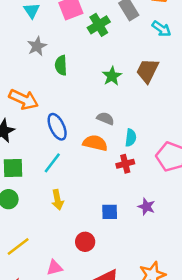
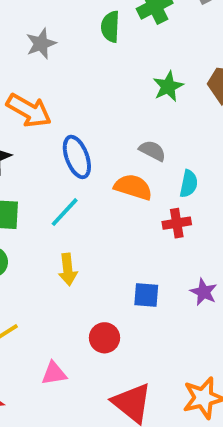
gray star: (37, 46) -> (41, 44), moved
green semicircle: (61, 65) -> (110, 27), moved

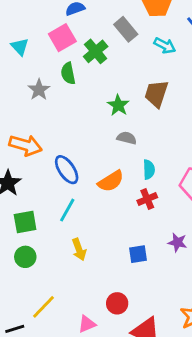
gray star: (41, 44) -> (39, 90), moved
gray semicircle: (152, 151) -> (127, 138), moved
orange semicircle: (133, 187) -> (111, 181), turned 144
red circle: (104, 338) -> (117, 303), moved

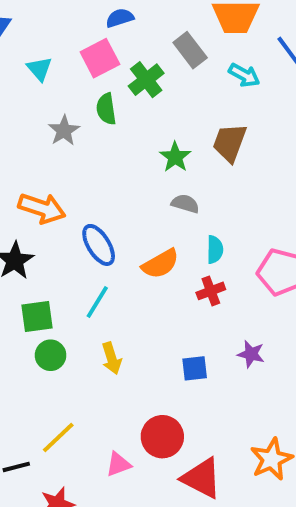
green circle: (25, 257) -> (51, 355), moved
red circle: (117, 303) -> (162, 437), size x1.4

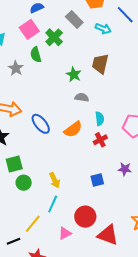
cyan line: (97, 302) -> (53, 204), moved

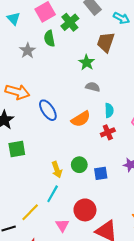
brown trapezoid: (100, 64) -> (106, 42), moved
green circle: (24, 183) -> (79, 165), moved
pink triangle: (65, 233) -> (62, 225), turned -40

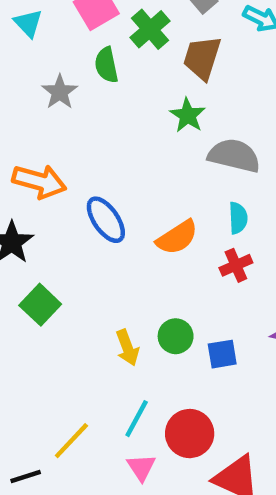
brown trapezoid: (106, 42) -> (202, 58), moved
gray semicircle: (93, 87) -> (234, 156), moved, size x1.6
green square: (17, 149) -> (40, 305), turned -36
cyan line: (53, 194) -> (137, 419), moved

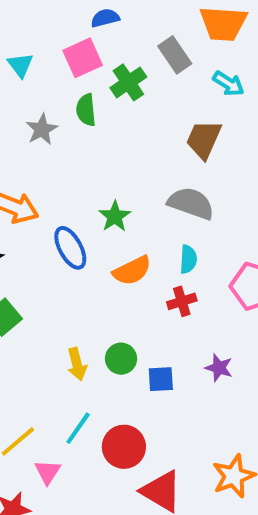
brown trapezoid: (202, 58) -> (204, 139), moved
green star: (188, 115) -> (115, 216), moved
pink triangle: (141, 467) -> (48, 472), moved

